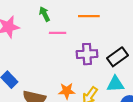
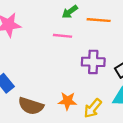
green arrow: (44, 14) -> (70, 12), moved, turned -104

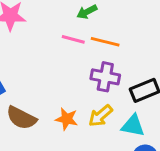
orange line: (99, 20) -> (105, 42), moved
yellow arrow: (93, 108) -> (101, 116), moved

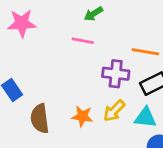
orange line: (105, 42) -> (145, 52), moved
brown semicircle: (21, 118) -> (40, 119), turned 60

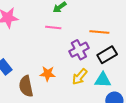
purple cross: (116, 74) -> (79, 50), turned -30
orange star: (82, 116) -> (48, 74), moved

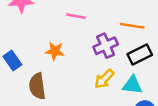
orange star: (48, 74) -> (55, 51), moved

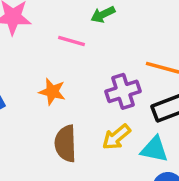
pink line: (76, 16) -> (72, 41), moved
brown semicircle: (37, 86) -> (66, 144), moved

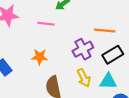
yellow arrow: (116, 137) -> (84, 78), turned -66

